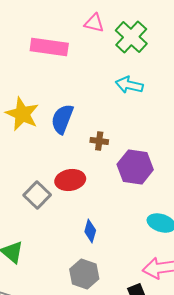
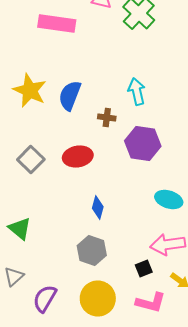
cyan arrow: (129, 85) -> (137, 92), moved, turned 64
gray square: (37, 195) -> (31, 160), moved

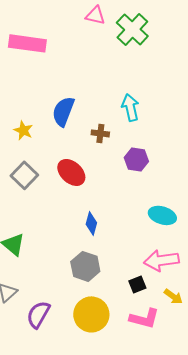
pink rectangle: (57, 24) -> (27, 43), moved
yellow star: (30, 90) -> (23, 130), moved, size x0.6
purple hexagon: (143, 144) -> (136, 159), size x0.7
red ellipse: (78, 156) -> (71, 172), turned 52

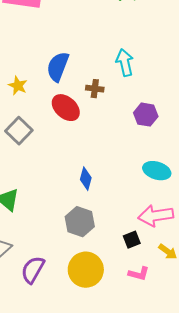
purple hexagon: (136, 159) -> (146, 115), moved
red ellipse: (71, 172) -> (66, 108), moved
pink L-shape: (144, 318) -> (139, 274), size x0.7

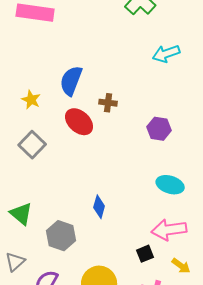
cyan arrow: (125, 63) -> (166, 54), moved, turned -96
blue diamond: (86, 179) -> (99, 207), moved
gray hexagon: (80, 222) -> (61, 236), moved

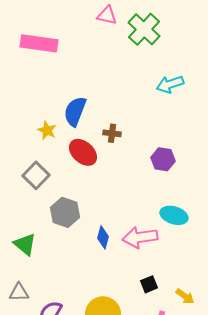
yellow star: (31, 100) -> (47, 130), moved
pink arrow: (169, 230) -> (140, 237), moved
gray hexagon: (61, 236) -> (65, 212), moved
gray triangle: (15, 262) -> (19, 292), turned 40

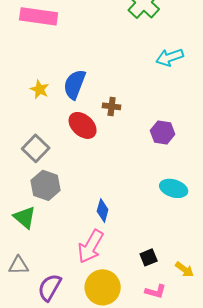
yellow star: (47, 130) -> (40, 89), moved
gray hexagon: (65, 212) -> (46, 185), moved
pink arrow: (140, 237) -> (91, 246), moved, turned -52

